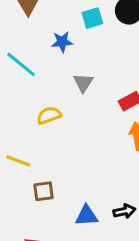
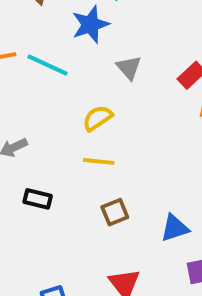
blue star: (62, 42) -> (90, 24), size x1.4
yellow line: (18, 161) -> (99, 161), moved

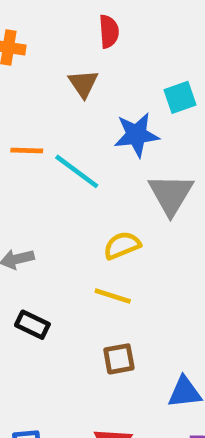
gray triangle: (129, 68) -> (171, 194), size x1.5

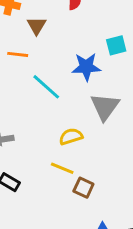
brown triangle: (83, 84) -> (37, 26), moved
orange line: (27, 150) -> (18, 54), moved
brown square: (119, 359) -> (83, 188), moved, turned 30

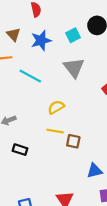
blue star: (86, 67) -> (41, 40), moved
gray triangle: (105, 107) -> (74, 68), moved

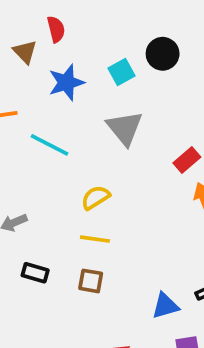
brown triangle: (13, 34) -> (25, 52), moved
brown square: (73, 141) -> (91, 281), moved

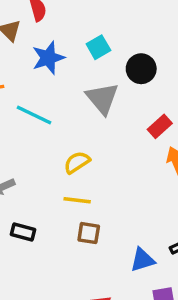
black circle: (163, 54) -> (141, 69), moved
brown square: (91, 281) -> (89, 233), moved

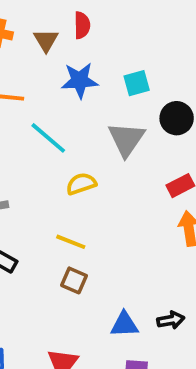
yellow semicircle: (77, 162) -> (81, 184), moved

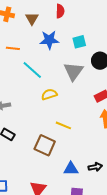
red semicircle: (82, 25) -> (60, 11), moved
yellow line: (71, 242) -> (63, 125), moved
brown square: (74, 280) -> (45, 145), size x1.5

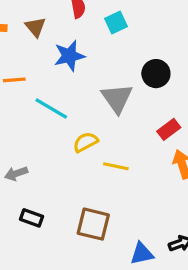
cyan square: (79, 42) -> (116, 22), moved
yellow line: (63, 125) -> (116, 166), moved

